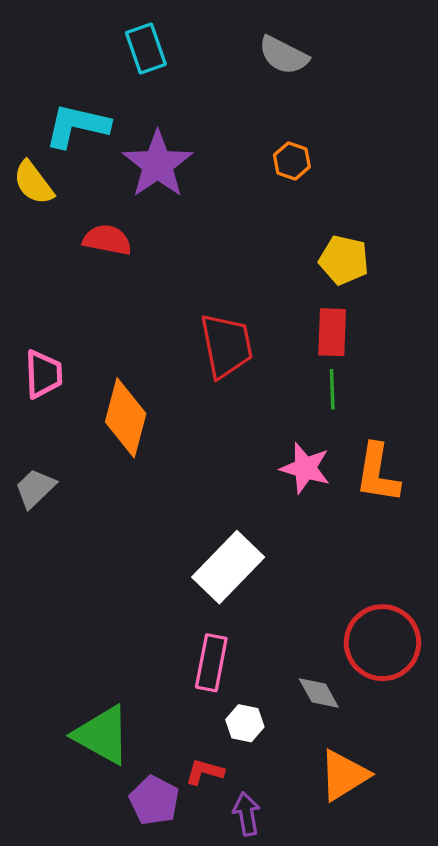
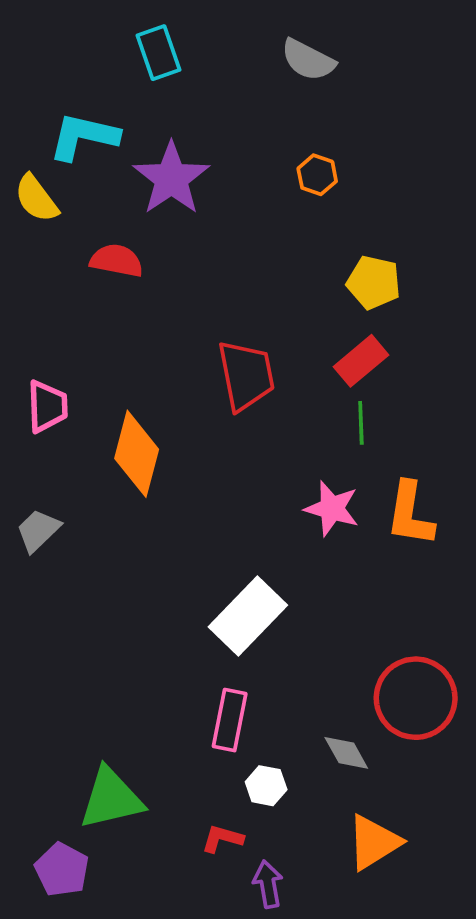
red rectangle: (332, 332) -> (361, 361), turned 48
green triangle: (102, 735) -> (111, 798), turned -42
purple pentagon: (154, 800) -> (62, 870), moved

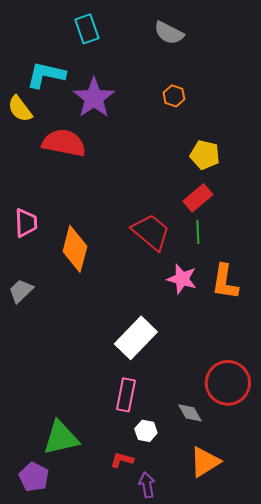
red semicircle: (117, 261) -> (64, 143), size x1.5
red trapezoid: (246, 375) -> (151, 232), moved, turned -39

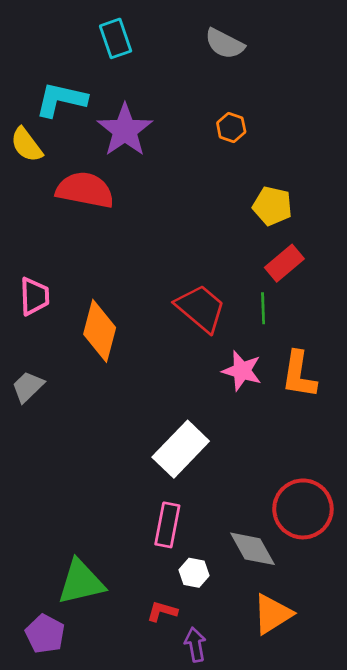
red rectangle: (198, 198) -> (284, 263), moved
gray diamond: (190, 413) -> (252, 549), size x1.4

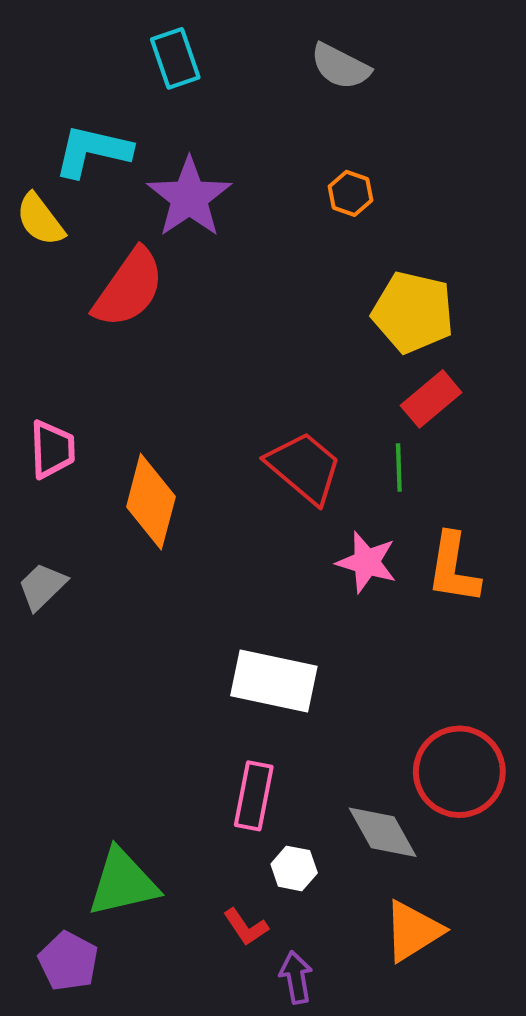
red semicircle: (85, 190) -> (129, 288), turned 114
yellow pentagon: (272, 206) -> (413, 312), size x1.4
white rectangle: (181, 449) -> (274, 681), turned 58
red L-shape: (162, 611) -> (246, 927), turned -140

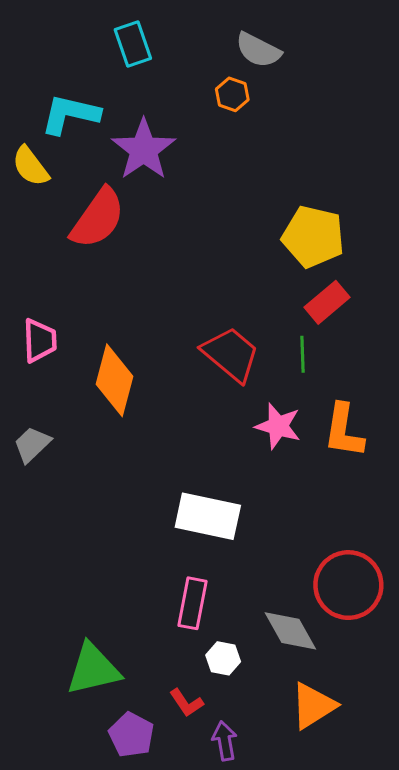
orange hexagon: (350, 193) -> (232, 94), moved
purple pentagon: (68, 961) -> (131, 735), moved

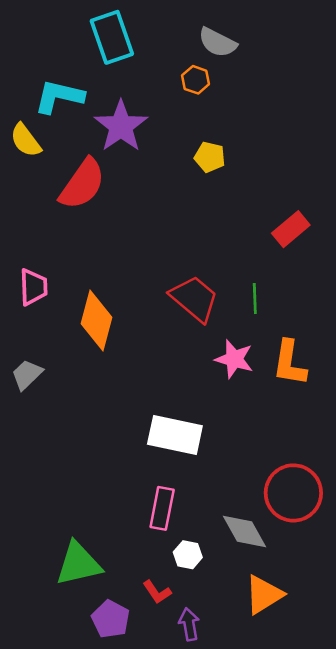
cyan rectangle: (133, 44) -> (112, 37), size x1.4
yellow pentagon: (313, 237) -> (210, 157), moved, size x0.6
red rectangle: (327, 302) -> (291, 229), moved

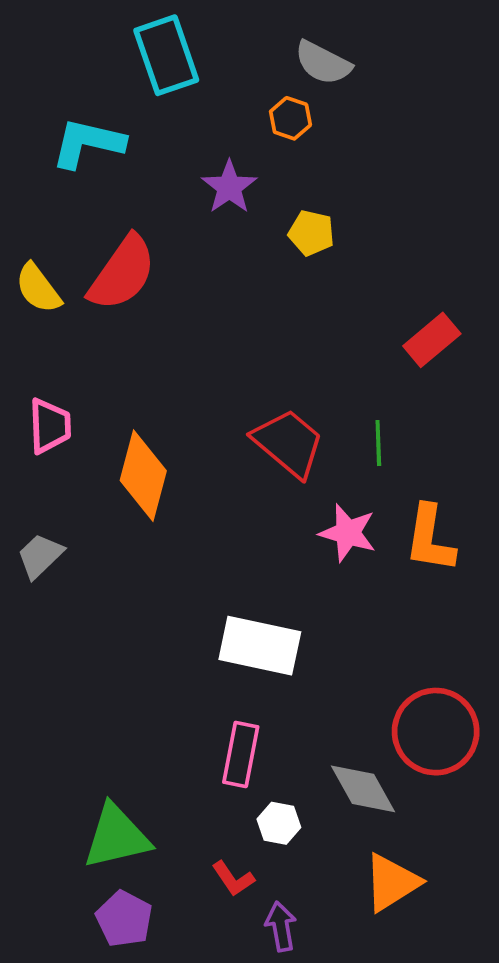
purple star: (121, 126) -> (229, 187), moved, size x0.7
yellow semicircle: (26, 140) -> (38, 288), moved
purple pentagon: (111, 619) -> (124, 919), moved

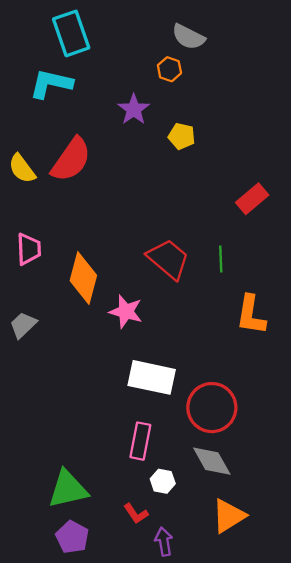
cyan rectangle: (166, 55) -> (71, 33), moved
pink star: (348, 533) -> (126, 312), moved
red circle: (436, 732) -> (212, 408), moved

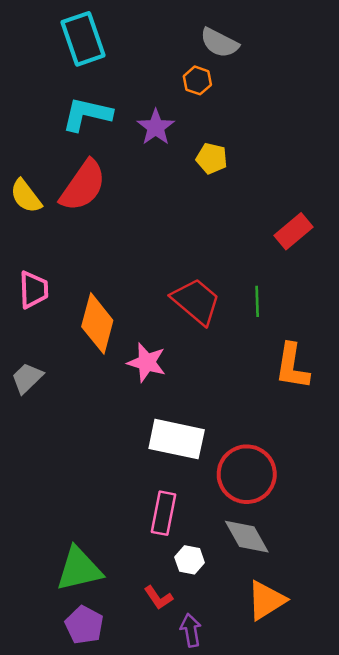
cyan L-shape: (51, 84) -> (87, 114), moved

